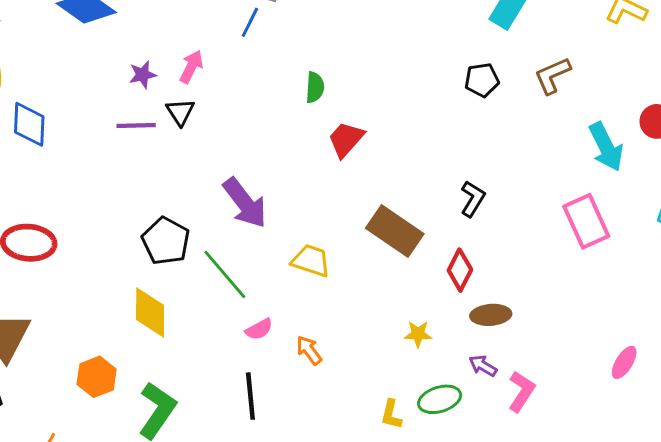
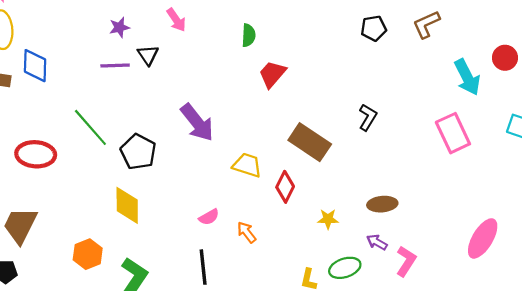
pink arrow: (191, 67) -> (176, 20), moved, turned 120
red diamond: (460, 270) -> (285, 187), moved
green line: (225, 275) -> (90, 127), moved
pink ellipse: (624, 362) -> (483, 238), size x1.6

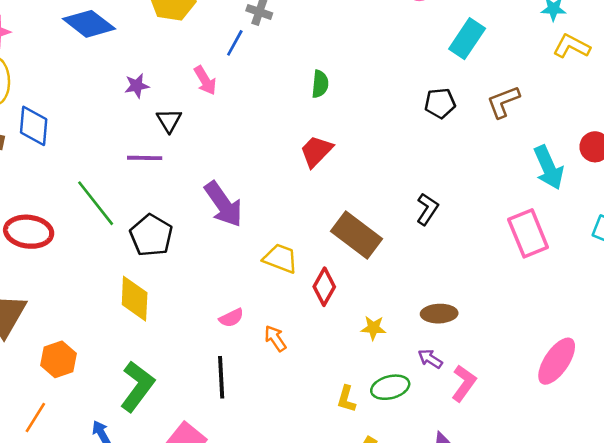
green semicircle: (249, 35) -> (320, 84), moved
purple line: (115, 65) -> (145, 158), moved
orange hexagon: (88, 254) -> (59, 359), moved

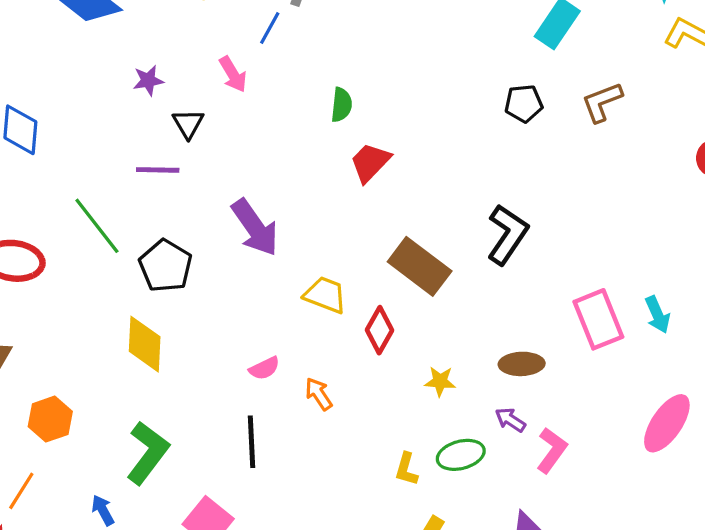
green semicircle: (320, 84) -> (342, 105), moved
cyan arrow: (549, 168) -> (657, 315), moved, size x0.7
black L-shape: (427, 209) -> (507, 234), size x1.5
pink rectangle: (528, 233) -> (598, 319), moved

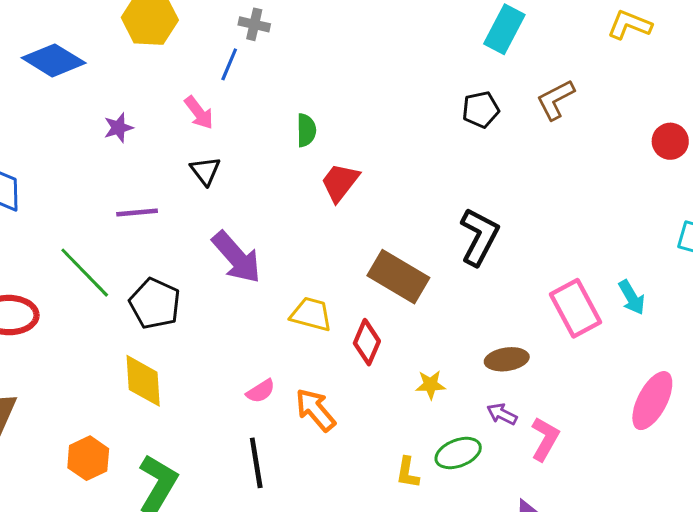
black triangle: (188, 124) -> (205, 171), moved
orange arrow: (319, 394) -> (315, 410), size x1.4
orange hexagon: (50, 419) -> (88, 458), moved

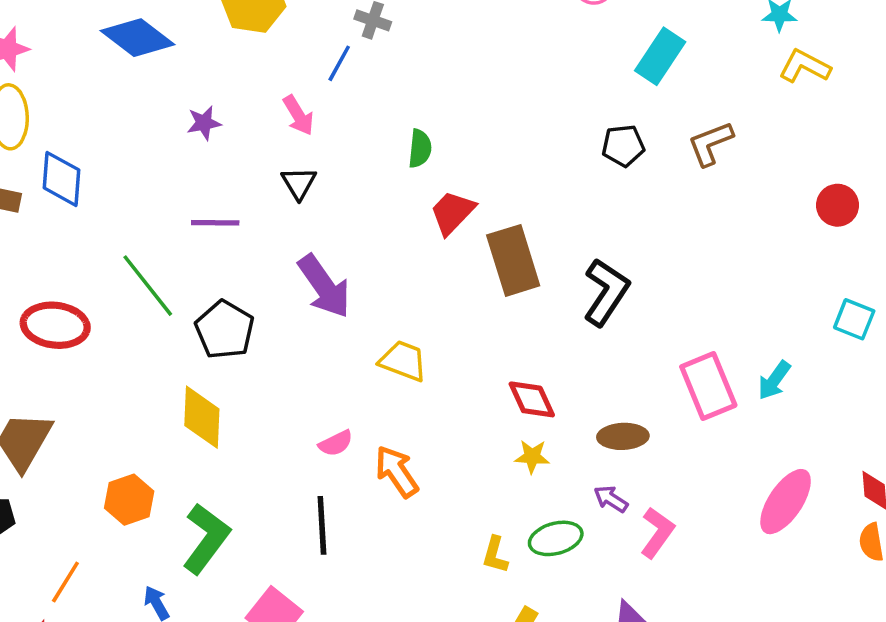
brown rectangle: (398, 277) -> (513, 260), moved, turned 36
cyan arrow: (632, 297) -> (774, 380), turned 60
red diamond: (367, 342) -> (532, 399), moved, turned -54

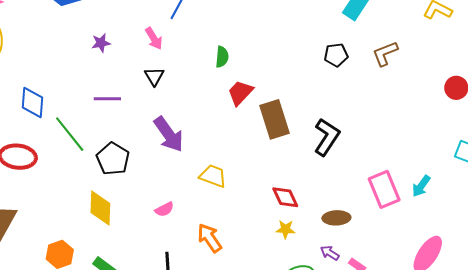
blue diamond: (62, 179) -> (32, 103), moved
pink semicircle: (336, 443) -> (164, 209), moved

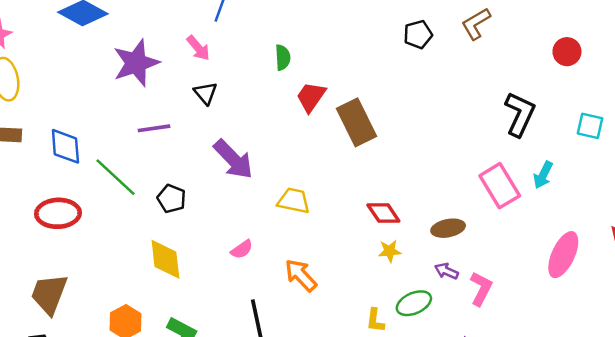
purple star: (101, 43) -> (136, 63), size x2.0
black L-shape: (327, 137) -> (520, 114), moved
black pentagon: (113, 159) -> (171, 199), size x0.7

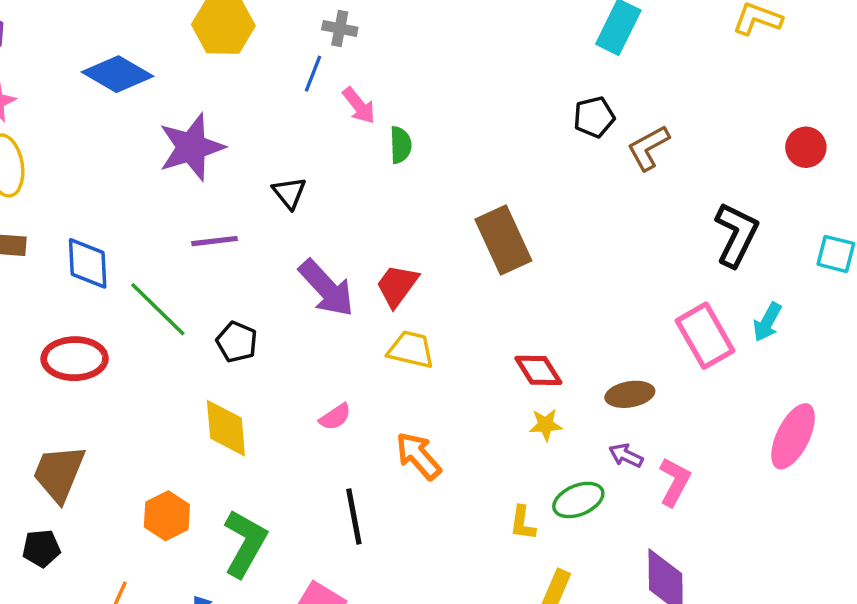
brown L-shape: (476, 24) -> (648, 148), moved
pink arrow: (198, 48) -> (359, 106), moved
red trapezoid: (311, 97) -> (397, 286), moved

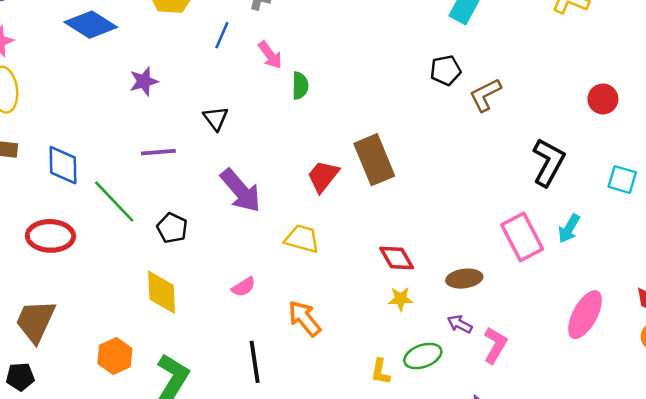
blue line: (313, 74) -> (222, 35), moved
purple star: (191, 147) -> (144, 81), size x0.6
red trapezoid: (397, 286) -> (323, 176), moved

